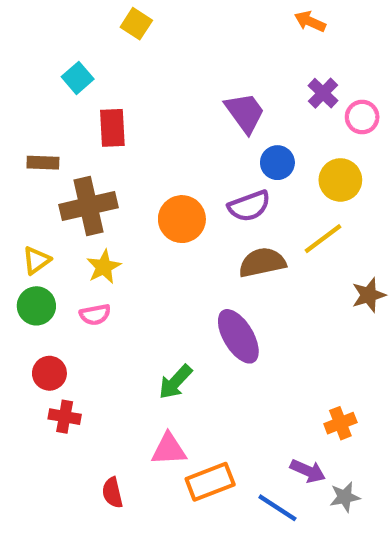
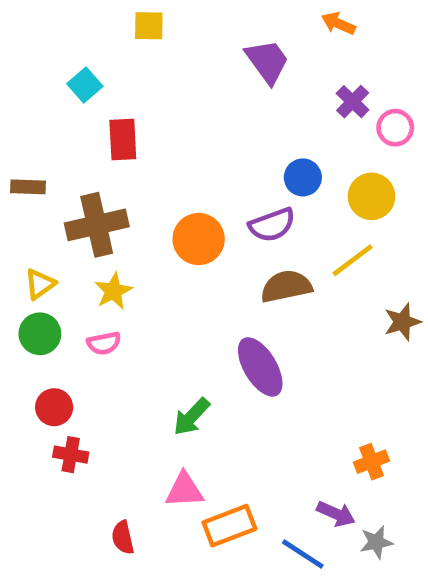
yellow square: (136, 24) -> (149, 26), turned -32
purple trapezoid: (245, 113) -> (267, 61), moved
brown rectangle: (43, 163) -> (28, 187), moved

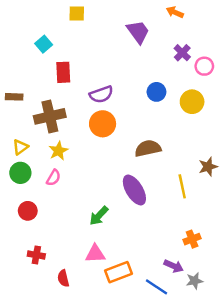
purple semicircle: (272, 225) -> (101, 94), moved
yellow line: (353, 260) -> (182, 186), moved, turned -65
pink semicircle: (104, 343) -> (53, 178), turned -49
red cross: (71, 455) -> (36, 255), moved

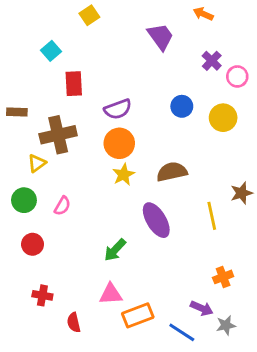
yellow square: (77, 13) -> (89, 15), turned -35
yellow triangle: (20, 147) -> (37, 163), moved
yellow star: (58, 151) -> (124, 175), moved

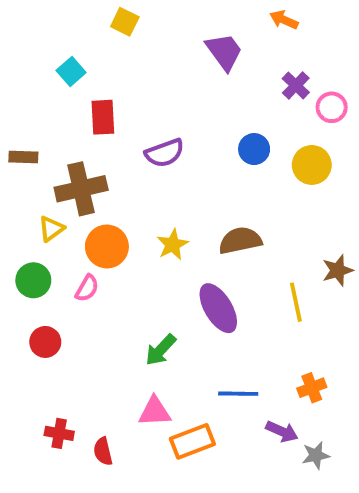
yellow square: (89, 15) -> (125, 22), turned -30
orange circle: (119, 143) -> (107, 246), moved
red cross: (42, 295) -> (59, 433), moved
blue line: (182, 332) -> (238, 394), moved, turned -32

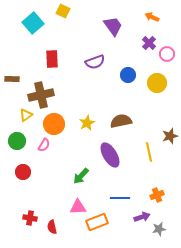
orange arrow: (284, 20) -> (152, 17), moved
cyan square: (71, 71) -> (33, 23), moved, size x1.5
purple semicircle: (165, 153) -> (95, 62), moved
purple arrow: (282, 431) -> (142, 217), turned -42

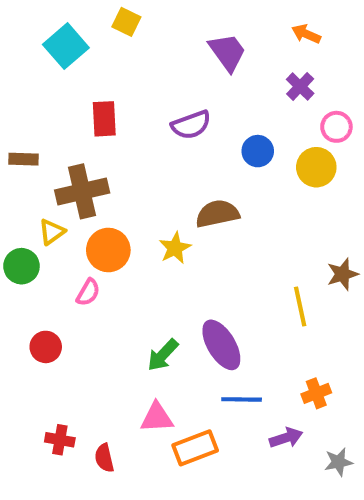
pink circle: (167, 54) -> (336, 127), moved
brown semicircle: (121, 121) -> (217, 214), moved
green circle: (17, 141) -> (21, 266), moved
purple ellipse: (110, 155) -> (221, 345), moved
gray star: (159, 229) -> (338, 462), moved

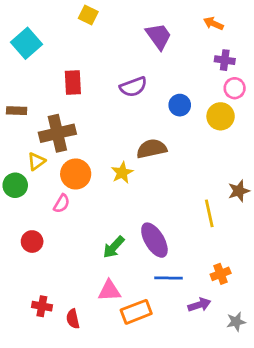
cyan square: (66, 46) -> (26, 43), moved
purple cross: (300, 86) -> (225, 60), moved, turned -36

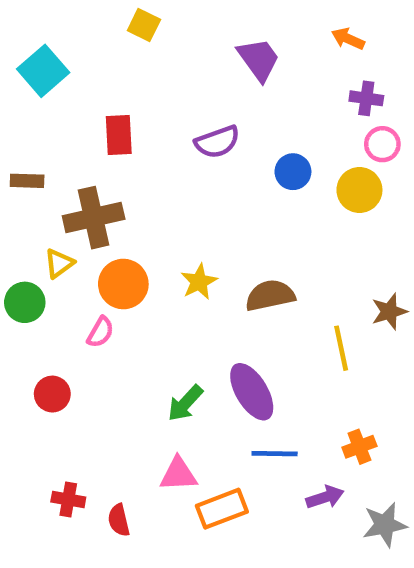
brown semicircle: (152, 149) -> (270, 295), moved
gray star: (236, 322) -> (385, 525), size x1.4

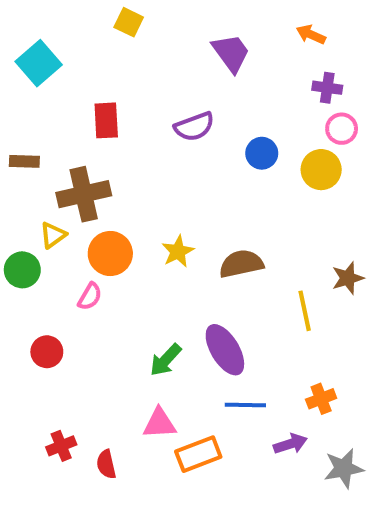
red cross: (68, 499) -> (61, 446), turned -32

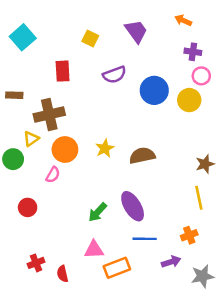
yellow square: (129, 22) -> (90, 39), moved
blue circle: (262, 153) -> (154, 90), size x1.5
yellow line: (305, 311) -> (199, 198), moved

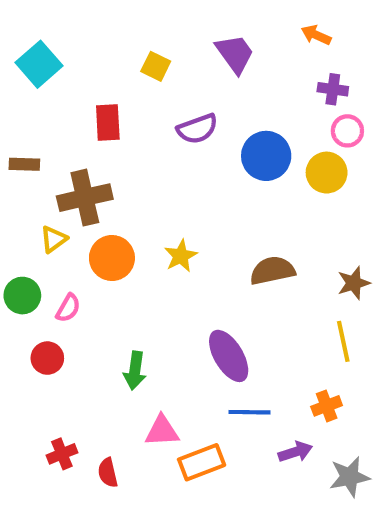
brown semicircle: (142, 156) -> (272, 271), moved
green circle: (13, 159) -> (22, 296), moved
pink semicircle: (53, 175) -> (68, 308), moved
green arrow: (98, 212) -> (135, 371), moved, turned -35

